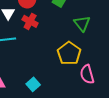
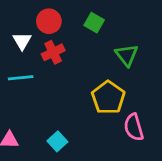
red cross: (30, 21) -> (53, 52), turned 35

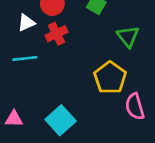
white triangle: (22, 41) -> (26, 23), turned 36
cyan square: (57, 141) -> (61, 120), size x1.5

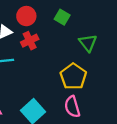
pink semicircle: (135, 107) -> (72, 107), moved

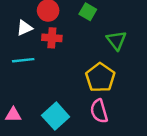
red cross: (30, 41) -> (52, 38), turned 30

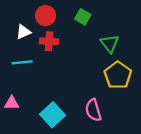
yellow pentagon: (100, 78) -> (118, 75), moved
pink triangle: (13, 115) -> (12, 103), moved

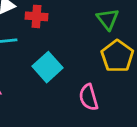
cyan square: (52, 115) -> (47, 67), moved

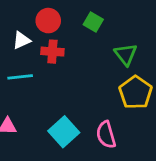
cyan square: (47, 67) -> (64, 132), moved

